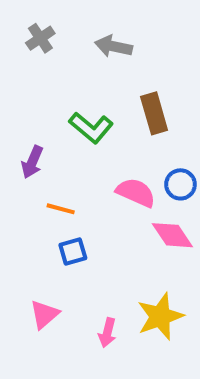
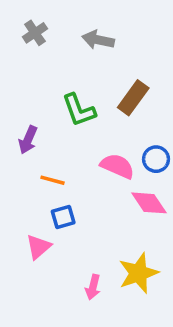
brown rectangle: (154, 113) -> (133, 98), turned 52
green L-shape: (91, 128) -> (79, 110), turned 30
pink triangle: (44, 314) -> (39, 247), moved

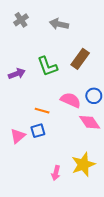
purple arrow: (28, 140) -> (17, 74), moved, turned -133
orange line: (53, 180) -> (42, 111), moved
pink triangle: (39, 247) -> (18, 136), moved

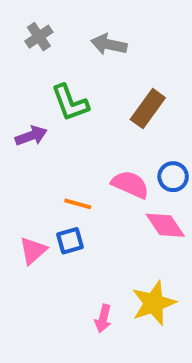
green L-shape: (47, 66) -> (70, 103), moved

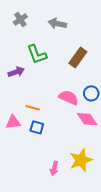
orange line: (78, 204) -> (33, 108), moved
blue square: (70, 241) -> (37, 127), turned 32
pink triangle: (33, 251) -> (13, 122), moved, turned 35

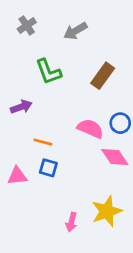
gray arrow: (57, 24) -> (75, 31), turned -42
purple arrow: (16, 72) -> (21, 107), moved
pink triangle: (13, 122) -> (17, 176), moved

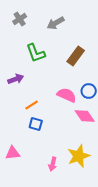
orange line: (43, 142) -> (32, 105), turned -48
pink triangle: (17, 176) -> (13, 153), moved

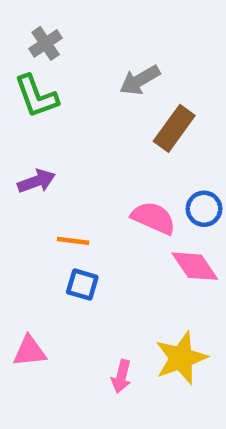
gray arrow: (56, 23) -> (140, 80), moved
green L-shape: (36, 53) -> (36, 96), moved
orange line: (32, 105) -> (73, 241), turned 40

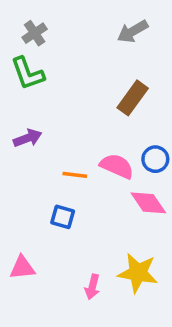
gray arrow: (140, 80) -> (133, 31), moved
orange line: (73, 241) -> (75, 175), moved
yellow star: (181, 358) -> (138, 273), turned 30

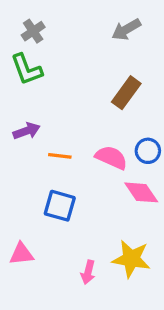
orange line: (75, 175) -> (60, 156), moved
blue square: (63, 217) -> (60, 206), size x1.4

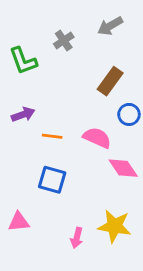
gray cross: (33, 31) -> (64, 40), moved
blue circle: (148, 151) -> (129, 114), moved

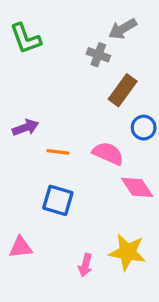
gray cross: (64, 40) -> (98, 55), moved, turned -36
green L-shape: (23, 61) -> (26, 39), moved

